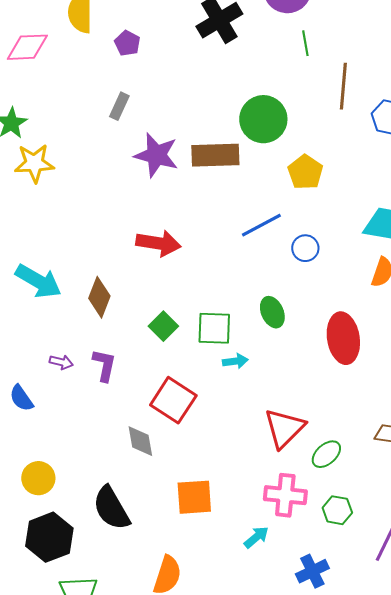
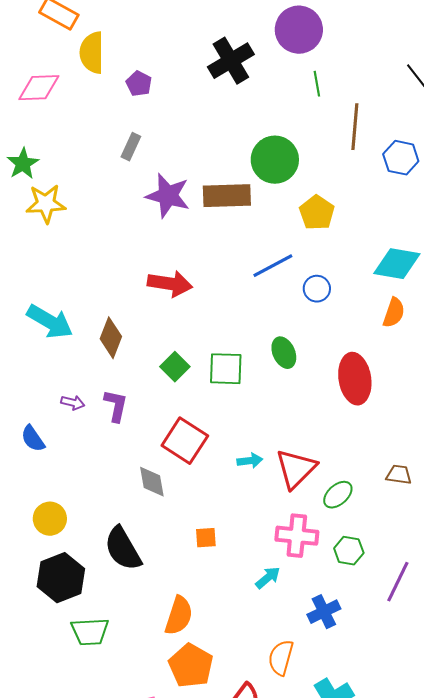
cyan arrow: (235, 361) -> (250, 461), moved
orange square: (194, 497) -> (206, 538), size x0.6

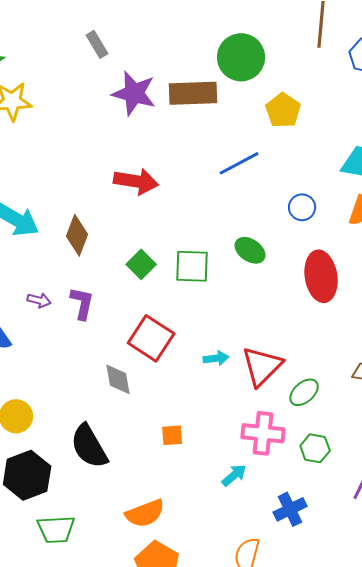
gray rectangle: (131, 147) -> (97, 44), turned -56
blue circle: (317, 289) -> (302, 207), moved
green ellipse: (284, 353) -> (250, 250), turned -32
orange semicircle: (179, 616) -> (145, 513), turned 51

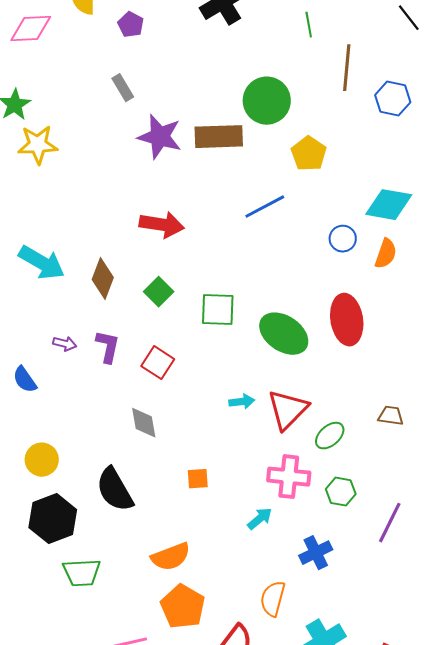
blue circle: (302, 207) -> (343, 239), moved
green ellipse: (250, 250) -> (284, 334), moved, size x1.6
green square: (141, 264) -> (159, 292), moved
red square: (151, 338) -> (158, 363), moved, size x0.7

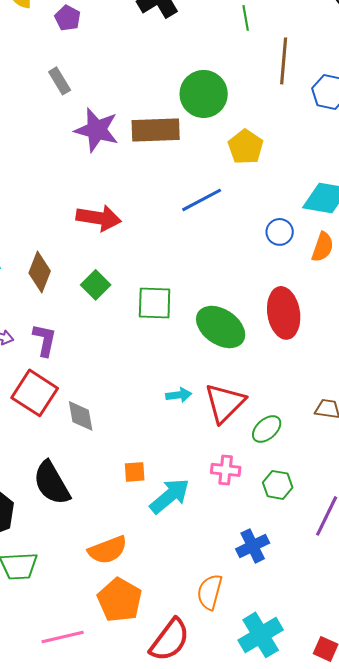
red square: (158, 363) -> (35, 393), moved, size x1.4
pink cross: (289, 477) -> (226, 470), size x0.7
cyan arrow: (260, 519) -> (170, 496), moved, size x1.6

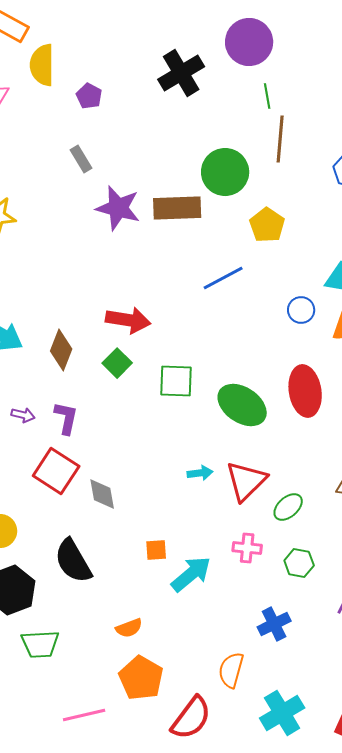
brown line: (284, 61) -> (280, 139), moved
red arrow: (99, 218) -> (128, 320), moved
orange semicircle: (108, 550) -> (129, 628), size x0.7

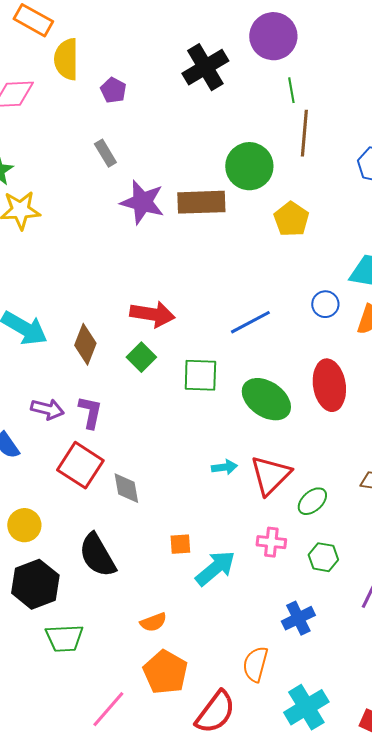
blue line: (223, 278) -> (250, 322), moved
purple arrow: (23, 415) -> (47, 409), size x1.4
pink line: (84, 715) -> (108, 709), turned -36

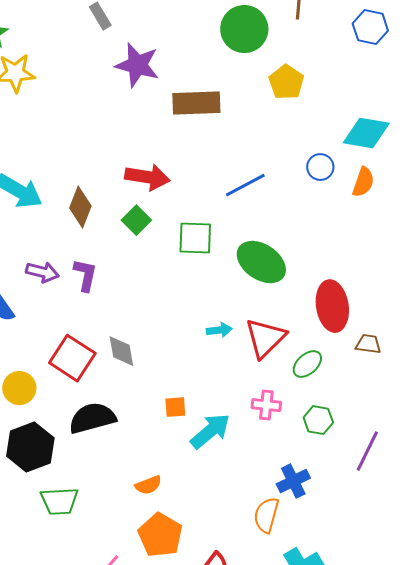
brown rectangle: (201, 202) -> (196, 103), moved
red ellipse: (329, 385) -> (332, 306), moved
red square: (80, 465) -> (72, 358), moved
black semicircle: (97, 555) -> (92, 418), turned 105
orange semicircle: (255, 664) -> (266, 515), moved

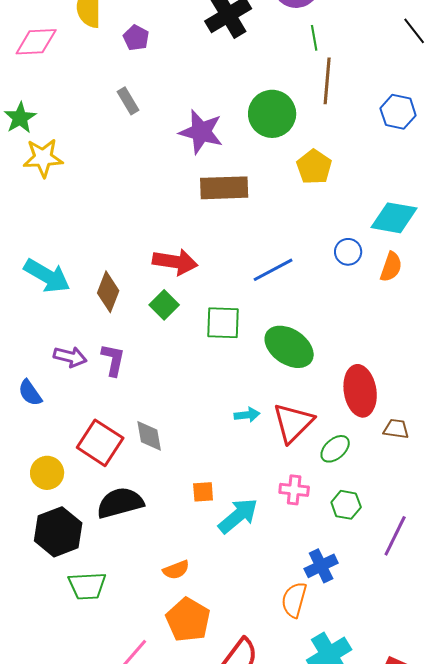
purple star: (137, 65) -> (201, 132), moved

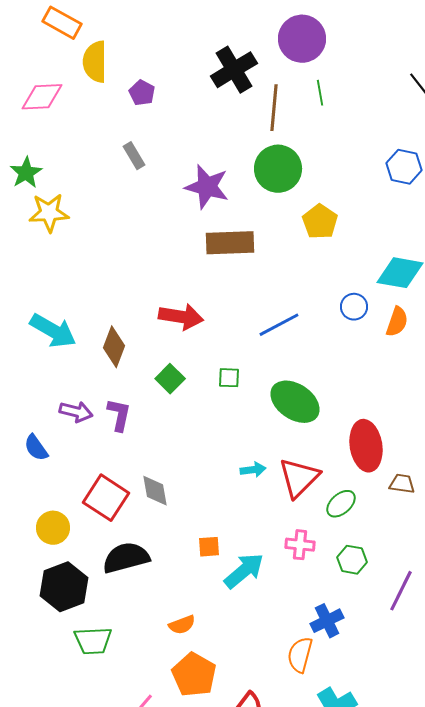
brown line: (327, 81) -> (274, 108), moved
green square: (164, 305) -> (170, 379), moved
green square: (223, 323) -> (229, 378), size x0.6

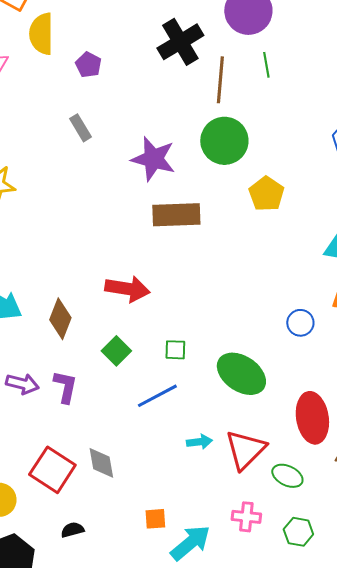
blue circle: (354, 307) -> (300, 323), moved
blue line: (279, 325) -> (157, 396), moved
green ellipse: (341, 504) -> (287, 476), turned 68
black semicircle: (126, 558) -> (72, 530), size x0.5

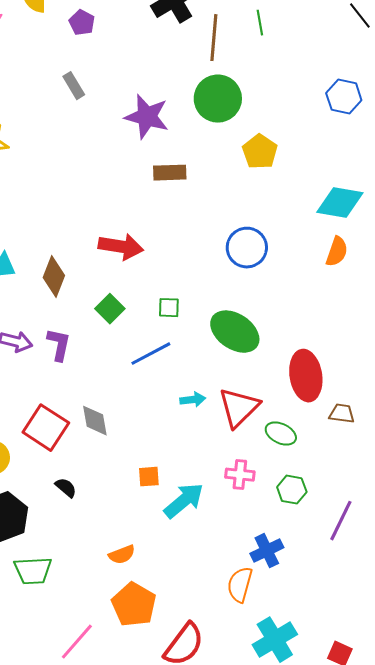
brown rectangle: (176, 215) -> (170, 173), size x0.7
blue circle: (300, 323) -> (247, 248), moved, size x1.5
black semicircle: (72, 530) -> (66, 488), turned 55

